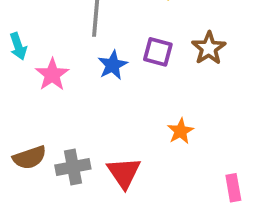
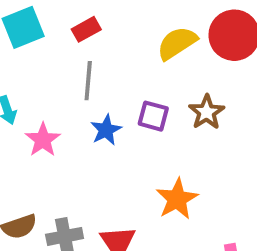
orange star: (180, 131) -> (177, 199), size x1.5

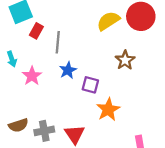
red rectangle: (86, 29) -> (36, 31), moved, turned -32
purple square: (153, 116) -> (90, 85), moved

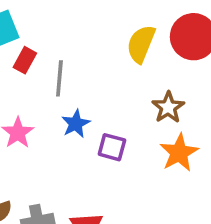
yellow semicircle: (108, 21) -> (141, 44), turned -35
orange star: (108, 110) -> (179, 153), moved

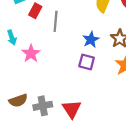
blue star: (76, 124) -> (91, 40), moved

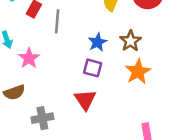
brown semicircle: (18, 100) -> (14, 92), moved
red triangle: (72, 109) -> (85, 100), moved

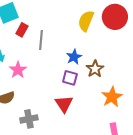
brown star: (131, 41) -> (95, 69), moved
orange star: (138, 72) -> (112, 97), moved

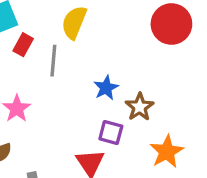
yellow semicircle: (86, 21) -> (74, 22), moved
purple square: (70, 78) -> (111, 132), moved

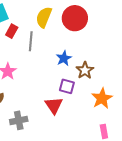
red circle: (171, 24) -> (75, 18), moved

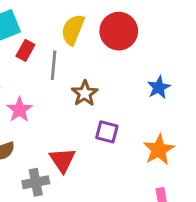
blue star: (64, 58) -> (159, 87), moved
brown star: (85, 70) -> (85, 93), moved
red triangle: (54, 105) -> (62, 160), moved

